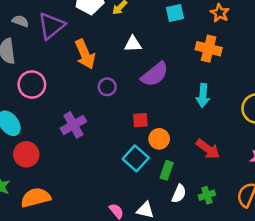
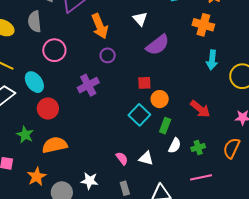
white triangle: (133, 44) -> (140, 19), turned 49
purple circle: (107, 87) -> (108, 55), moved
cyan arrow: (203, 96) -> (212, 60), moved

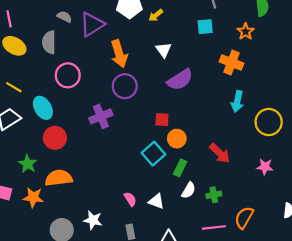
purple circle: (108, 55) -> (125, 86), size x1.5
orange semicircle: (232, 148) -> (244, 218), moved
orange star: (37, 177) -> (33, 197), moved, turned 30

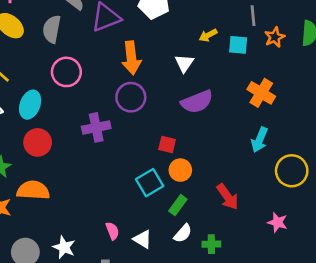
yellow arrow: (156, 15) -> (208, 35), moved
orange star: (246, 32) -> (275, 37), moved
cyan ellipse: (43, 108) -> (30, 105), turned 40

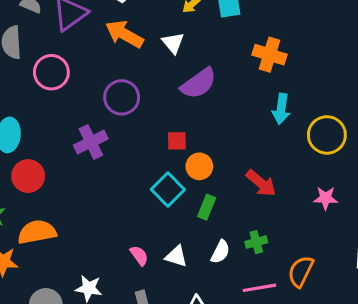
orange arrow: (131, 58) -> (124, 34), moved, turned 140
pink circle: (66, 72) -> (51, 72), moved
white semicircle: (183, 233) -> (220, 252), moved

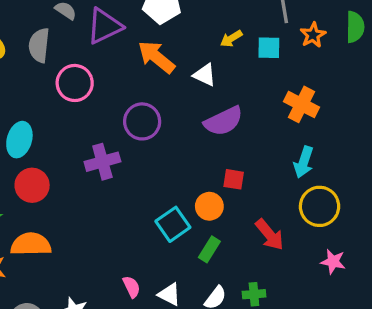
white triangle: (173, 43) -> (205, 75), turned -35
yellow circle: (327, 135) -> (320, 206), moved
red square: (177, 141) -> (234, 179), moved

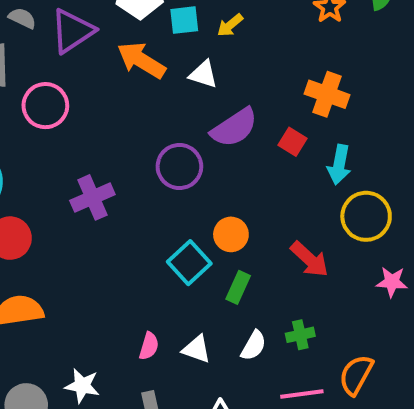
cyan square: (269, 48) -> (184, 20), moved
purple circle: (142, 121) -> (179, 166), moved
red square: (234, 179) -> (292, 142), moved, turned 30
pink semicircle: (132, 287) -> (149, 346), turned 50

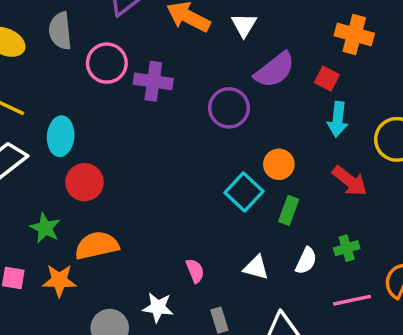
white triangle: (203, 74) -> (244, 25), turned 48
cyan arrow: (339, 165) -> (338, 119), moved
purple cross: (92, 197) -> (153, 81), moved, turned 36
pink semicircle: (149, 346) -> (195, 271), moved, turned -35

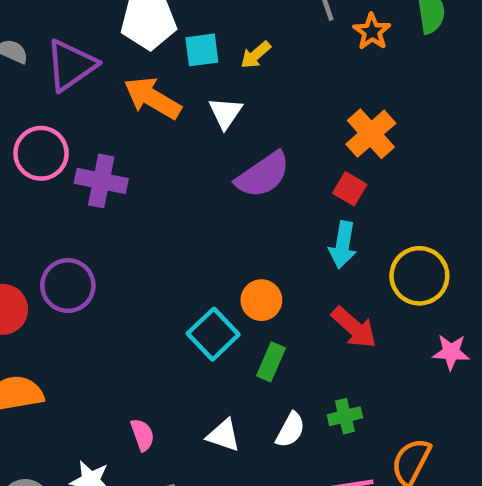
orange cross: (354, 34) -> (371, 134), turned 30
red square: (327, 79) -> (350, 189), moved
purple circle: (229, 108) -> (68, 286), moved

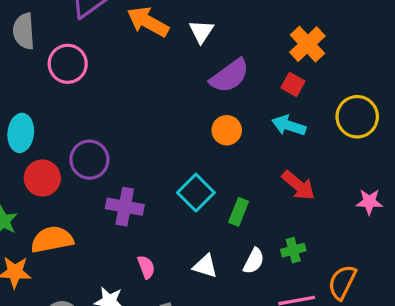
purple cross: (101, 181) -> (125, 207), moved
cyan arrow: (343, 245) -> (289, 125), turned 100
yellow circle: (419, 276) -> (357, 117), moved
orange circle: (261, 300) -> (227, 130), moved

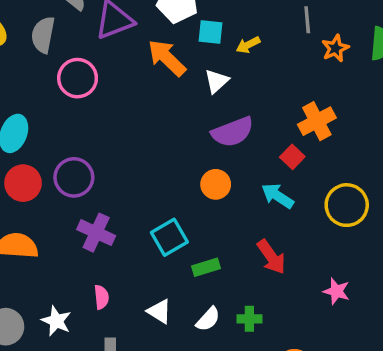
green rectangle: (239, 212) -> (206, 267), turned 36

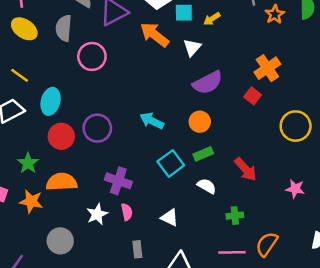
cyan arrow: (278, 196) -> (152, 121), moved
purple cross: (96, 233) -> (118, 181), moved
green rectangle: (206, 267) -> (203, 154), moved
white semicircle: (208, 319) -> (207, 186), moved, turned -96
white star: (56, 321) -> (97, 214), moved, turned 30

